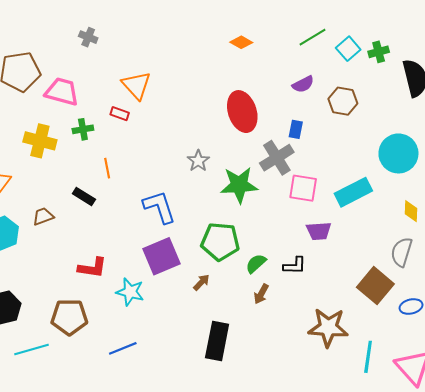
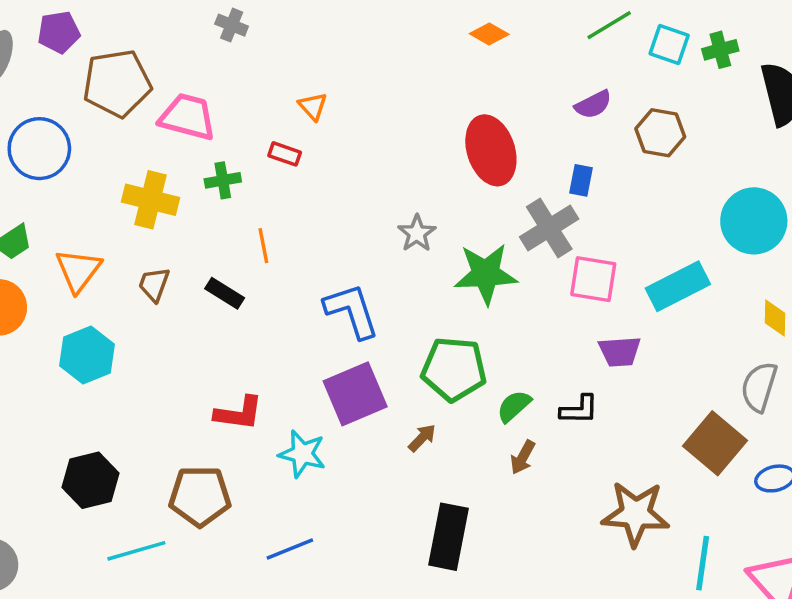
cyan square: (348, 49) -> (669, 45), turned -30
orange triangle: (136, 85) -> (313, 106), size x0.6
brown trapezoid: (43, 216) -> (154, 284), moved, turned -50

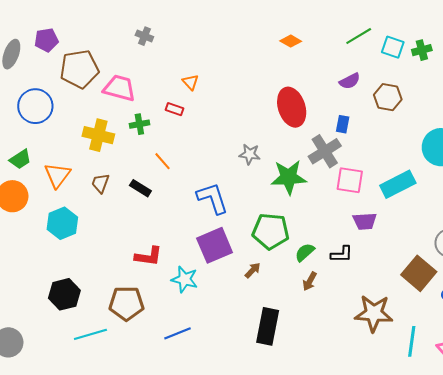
gray star: (417, 233) -> (250, 154), turned -30
orange line: (263, 246) -> (162, 161), turned -30

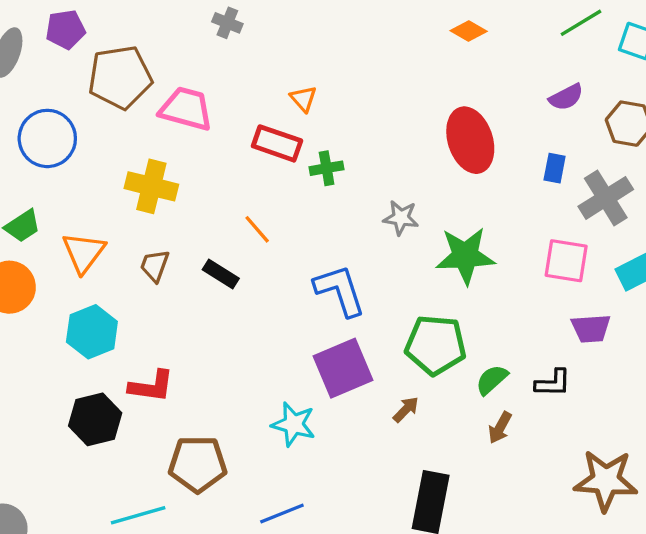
red rectangle: (175, 109) -> (277, 143), size x1.6
green cross: (139, 124) -> (327, 168), moved
gray cross: (325, 151) -> (606, 198), moved
red L-shape: (148, 256) -> (151, 386), moved
black hexagon: (64, 294) -> (95, 419), moved

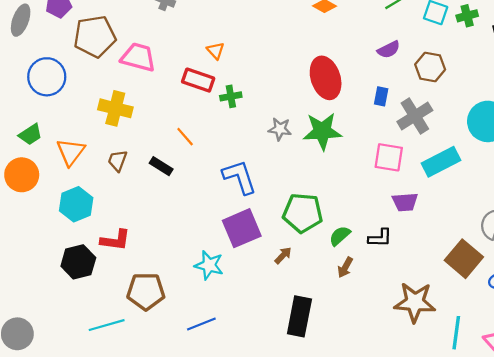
green star: (465, 256) -> (322, 131), moved

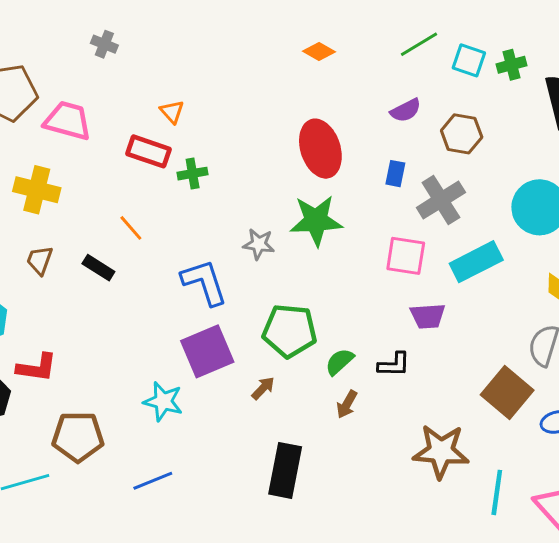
gray star: (280, 129) -> (259, 244), moved

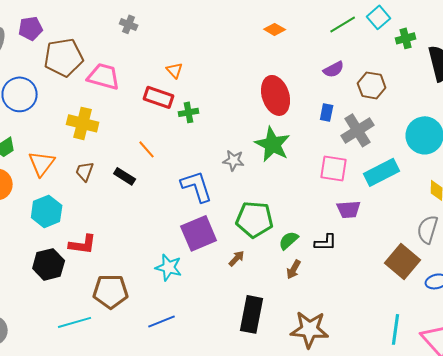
cyan square: (469, 60) -> (379, 17), moved, turned 30
green star: (316, 221) -> (273, 144), turned 30
brown star: (441, 451) -> (310, 329), moved

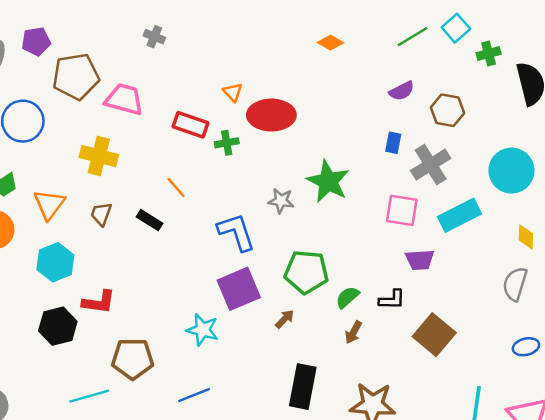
orange triangle: (175, 70) -> (233, 92), moved
red ellipse: (276, 95) -> (271, 115), moved, turned -72
brown square: (403, 261) -> (434, 335), moved

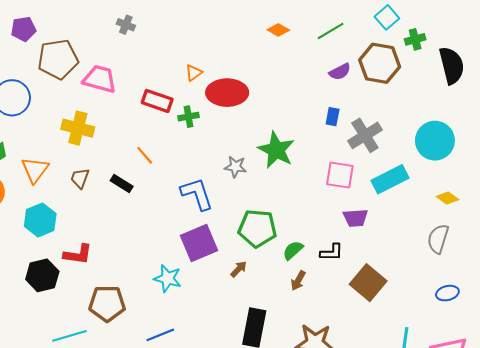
green line: (413, 37) -> (331, 31), moved
orange triangle: (233, 92) -> (194, 73), turned 36
brown hexagon: (448, 110) -> (380, 63), moved, size x1.4
yellow diamond: (526, 237) -> (447, 198), turned -55

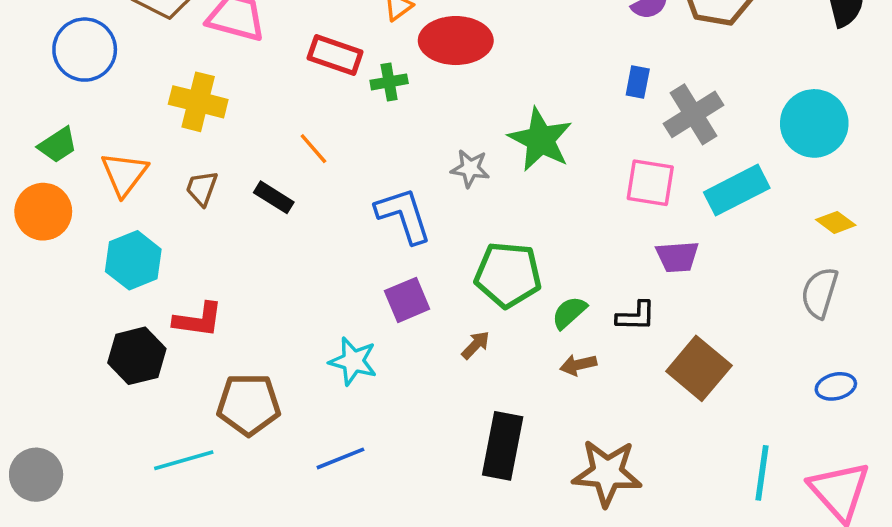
purple square: (199, 243) -> (407, 300), size x0.7
brown arrow: (298, 281) -> (578, 365), turned 48

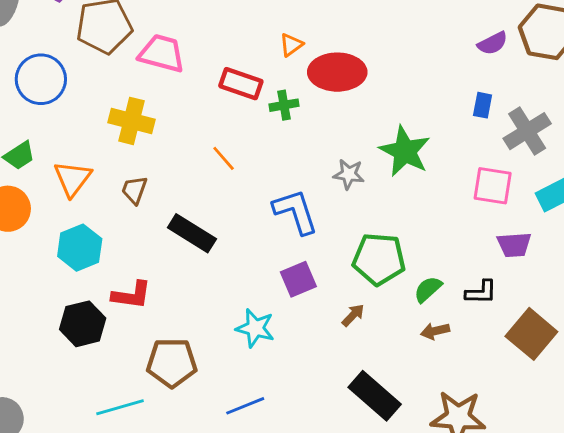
black rectangle: (274, 197) -> (192, 233), moved, size x1.5
black rectangle: (503, 446) -> (375, 396), turned -60

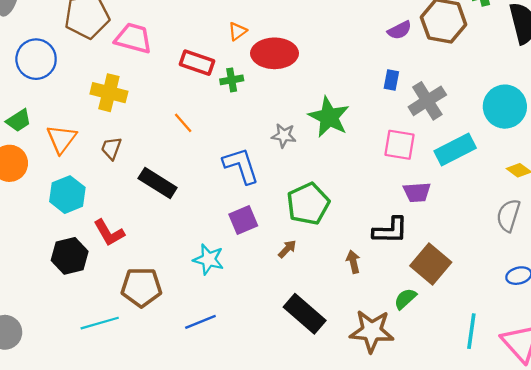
green pentagon: (379, 259) -> (308, 204), turned -30
green semicircle: (428, 289) -> (405, 299), moved
black L-shape: (481, 292) -> (390, 230), size x1.4
red L-shape: (132, 295) -> (109, 233), turned 52
brown arrow: (435, 331) -> (353, 262), turned 90

